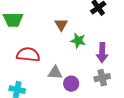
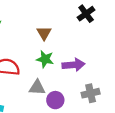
green star: (78, 41) -> (45, 59), moved
purple arrow: (102, 53) -> (74, 65), moved, turned -96

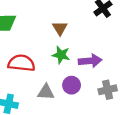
gray triangle: (37, 88) -> (46, 92), moved
purple circle: (55, 100) -> (72, 85), moved

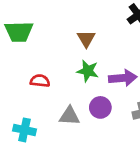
red semicircle: (21, 63) -> (40, 81), size x0.6

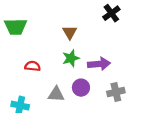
green star: (88, 71) -> (71, 58), turned -30

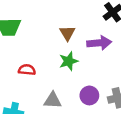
purple arrow: (99, 64) -> (99, 43), moved
purple circle: (81, 88) -> (89, 95), moved

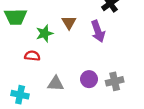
purple arrow: (99, 43) -> (98, 31), turned 75
green star: (69, 61) -> (45, 33), moved

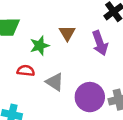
purple circle: (89, 79) -> (90, 97), size x1.5
gray triangle: (56, 84) -> (55, 82), moved, turned 30

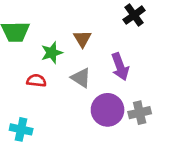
purple arrow: (100, 43) -> (120, 67), moved
gray triangle: (55, 82) -> (81, 78), moved

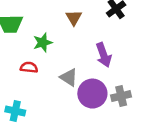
brown triangle: (82, 39) -> (74, 18), moved
gray triangle: (81, 78) -> (69, 77), moved

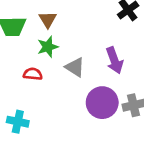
brown triangle: (74, 18) -> (48, 20), moved
gray triangle: (69, 77) -> (75, 67), moved

